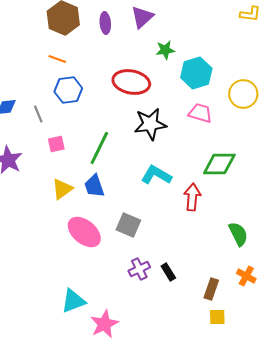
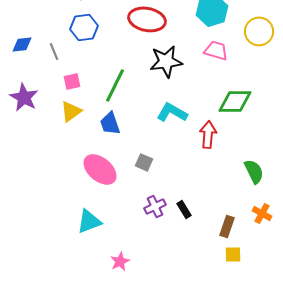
yellow triangle: (62, 189) -> (71, 111), moved
gray square: (128, 225) -> (144, 162), size x0.7
cyan triangle: (73, 301) -> (89, 221), moved
pink star: (104, 324) -> (120, 261), size x0.7

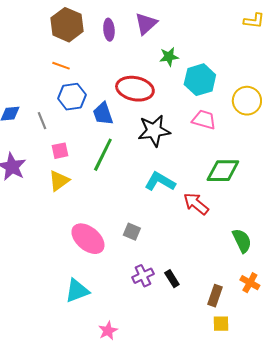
blue trapezoid: (110, 123) -> (103, 114), moved
red arrow: (208, 134) -> (196, 204), turned -56

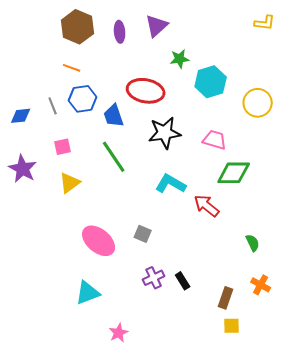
pink trapezoid: (204, 120) -> (215, 140), moved
gray line: (42, 121) -> (53, 106), moved
pink square: (60, 151) -> (63, 147), moved
green line: (103, 155) -> (114, 157), turned -60
green semicircle: (242, 241) -> (253, 243), size x0.7

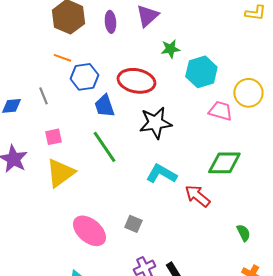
blue hexagon: (83, 99) -> (84, 77), moved
pink trapezoid: (215, 140) -> (220, 111), moved
yellow triangle: (70, 183) -> (60, 173), size x1.4

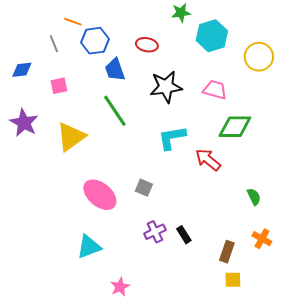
red ellipse: (136, 81) -> (147, 45), size x0.6
gray line: (43, 96) -> (54, 44), moved
pink trapezoid: (220, 111) -> (215, 90), moved
pink square: (53, 137) -> (59, 86), moved
cyan L-shape: (161, 174) -> (172, 138), turned -40

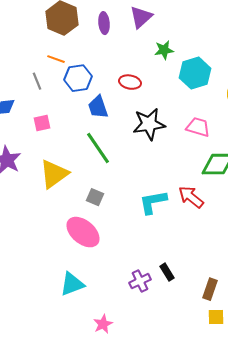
cyan L-shape: (172, 138) -> (153, 202), moved
gray square: (144, 188) -> (95, 197), moved
purple cross: (155, 232) -> (140, 281), moved

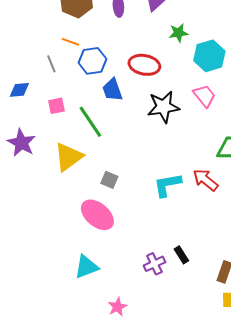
red ellipse: (130, 82) -> (144, 65), size x1.4
pink trapezoid: (198, 127) -> (204, 96), moved, turned 35
green line: (98, 148) -> (90, 122), moved

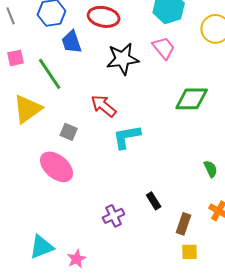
red arrow: (205, 180) -> (104, 106), moved
black rectangle: (181, 255) -> (154, 201), moved
cyan triangle: (86, 267) -> (42, 247), moved

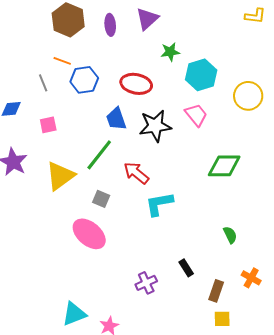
blue trapezoid: (72, 42) -> (116, 119), moved
green line: (50, 74) -> (99, 155), moved, turned 72
green semicircle: (211, 169) -> (230, 235), moved

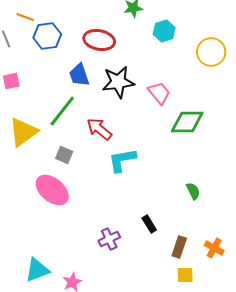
cyan hexagon: (201, 75) -> (164, 31), size x0.7
pink trapezoid: (196, 115) -> (159, 93), moved
orange cross: (251, 278) -> (214, 248), moved

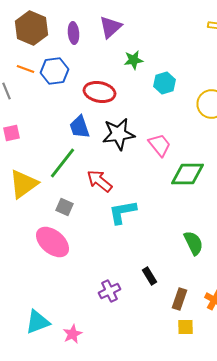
blue hexagon: (47, 36) -> (54, 71), moved
green semicircle: (193, 191) -> (194, 243), size x1.4

